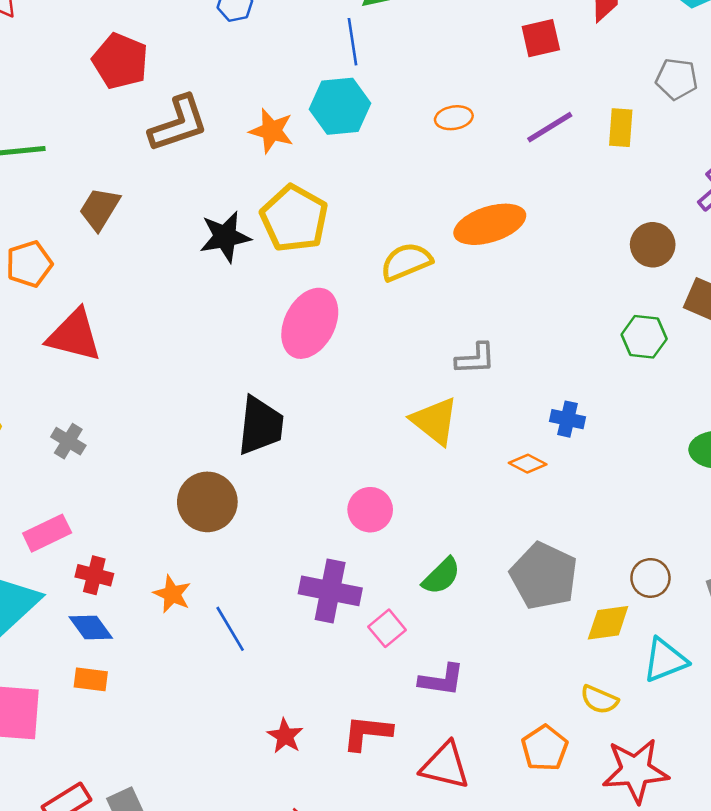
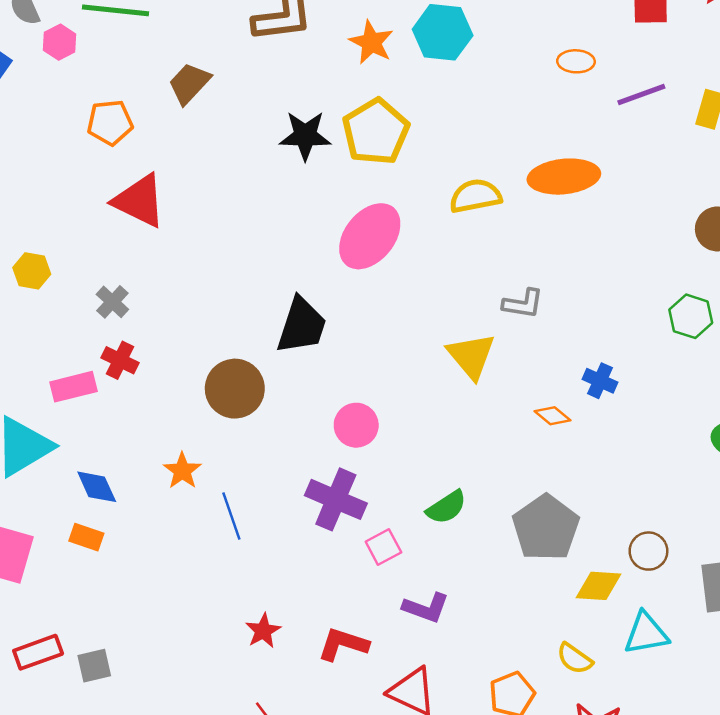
orange ellipse: (454, 118) -> (576, 61), moved
pink circle: (370, 510) -> (356, 425), moved
red cross: (94, 575) -> (120, 360), moved

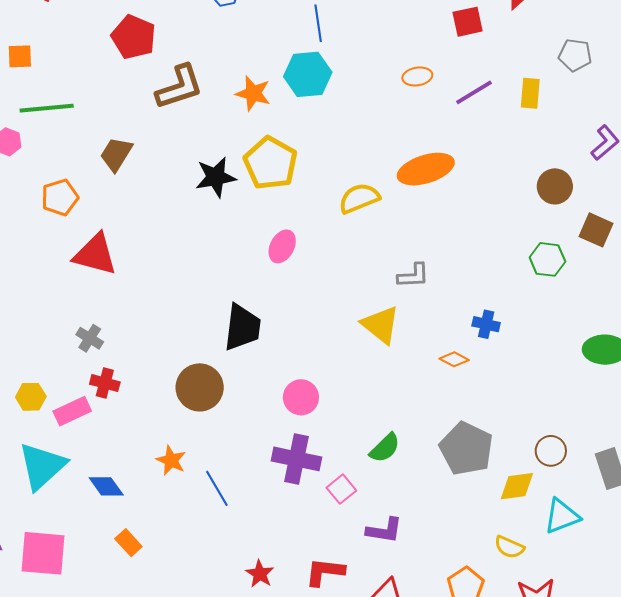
pink ellipse: (370, 236) -> (282, 246), size x0.6
yellow hexagon: (32, 271) -> (31, 397), moved
orange rectangle: (86, 537) -> (128, 543), moved, turned 40

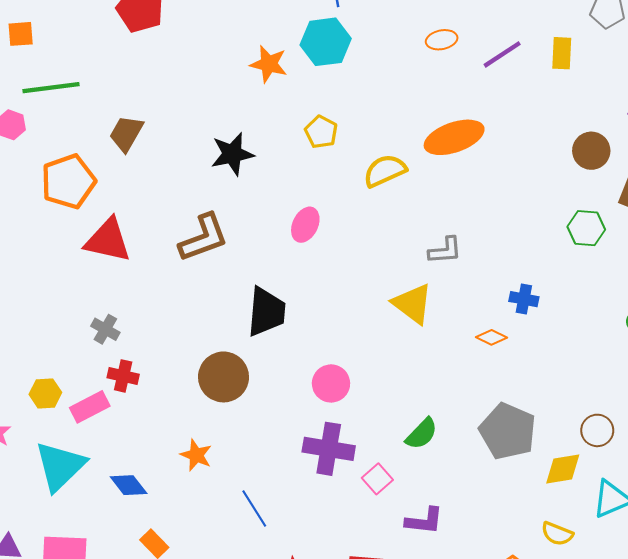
brown L-shape: (179, 87) -> (204, 238), moved
yellow pentagon: (271, 163) -> (321, 132), moved, size x0.6
orange pentagon: (60, 197) -> (68, 181), size x1.4
blue line: (217, 488) -> (254, 508), moved

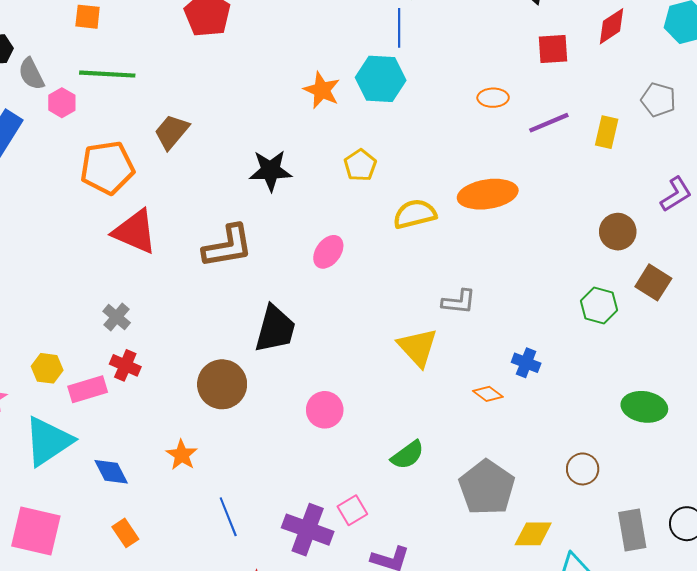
brown circle: (597, 430) -> (583, 469), moved
green semicircle: (422, 434) -> (408, 455), moved
purple cross: (329, 449) -> (308, 530), moved

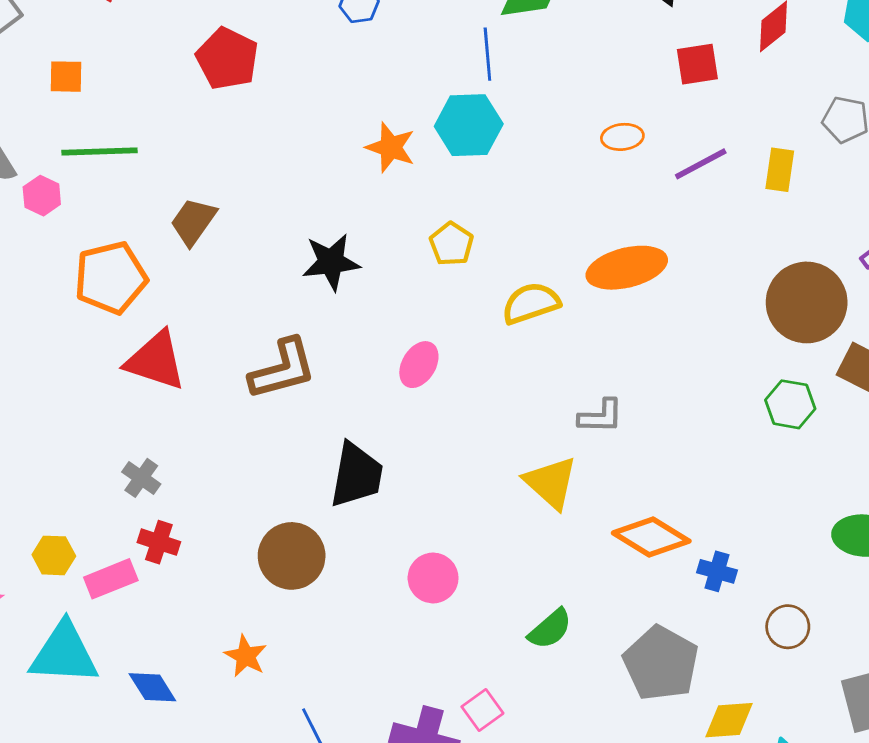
brown circle: (618, 232) -> (807, 302), size x1.6
blue cross: (526, 363) -> (717, 571), moved
orange diamond: (488, 394) -> (651, 537), size x1.8
cyan triangle: (48, 441) -> (64, 654), turned 42

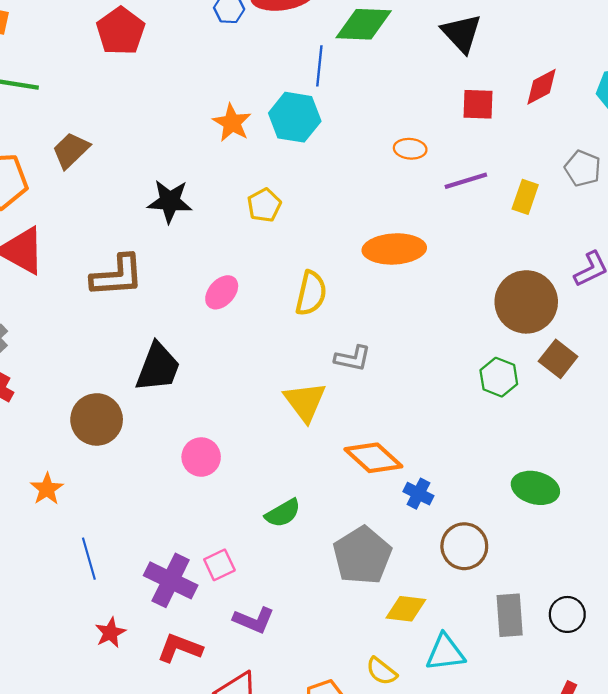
yellow semicircle: (531, 303) -> (311, 293), moved, turned 111
brown circle: (788, 627) -> (464, 546), size x1.4

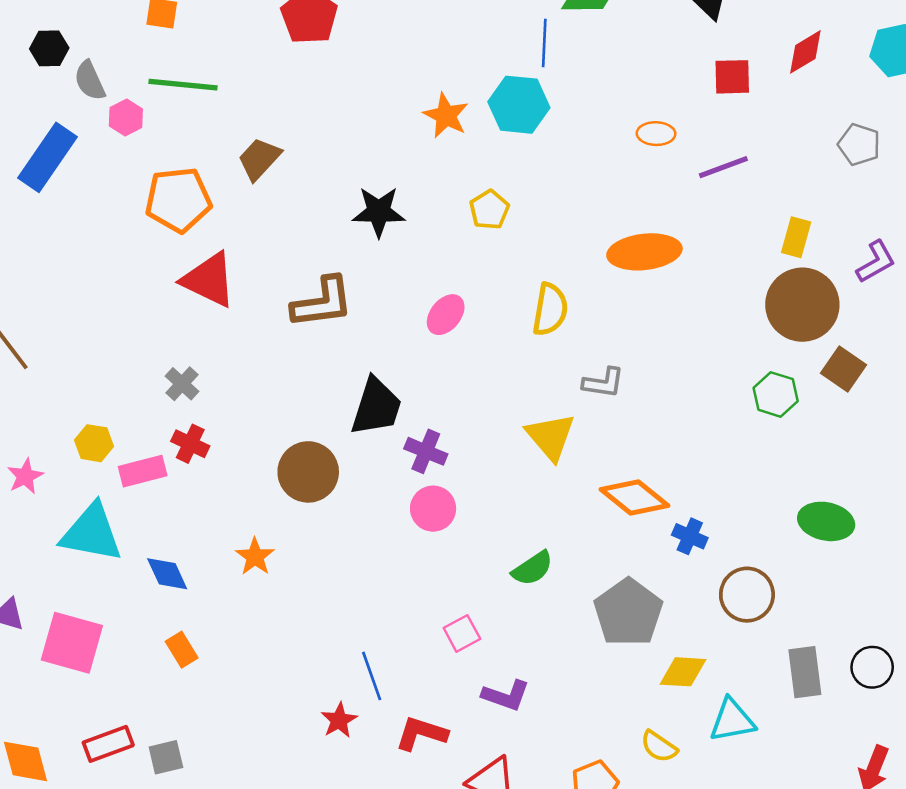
yellow rectangle: (525, 197) -> (796, 237), moved
blue line: (89, 559) -> (372, 676), moved
purple cross: (171, 580) -> (426, 451), moved, size x0.7

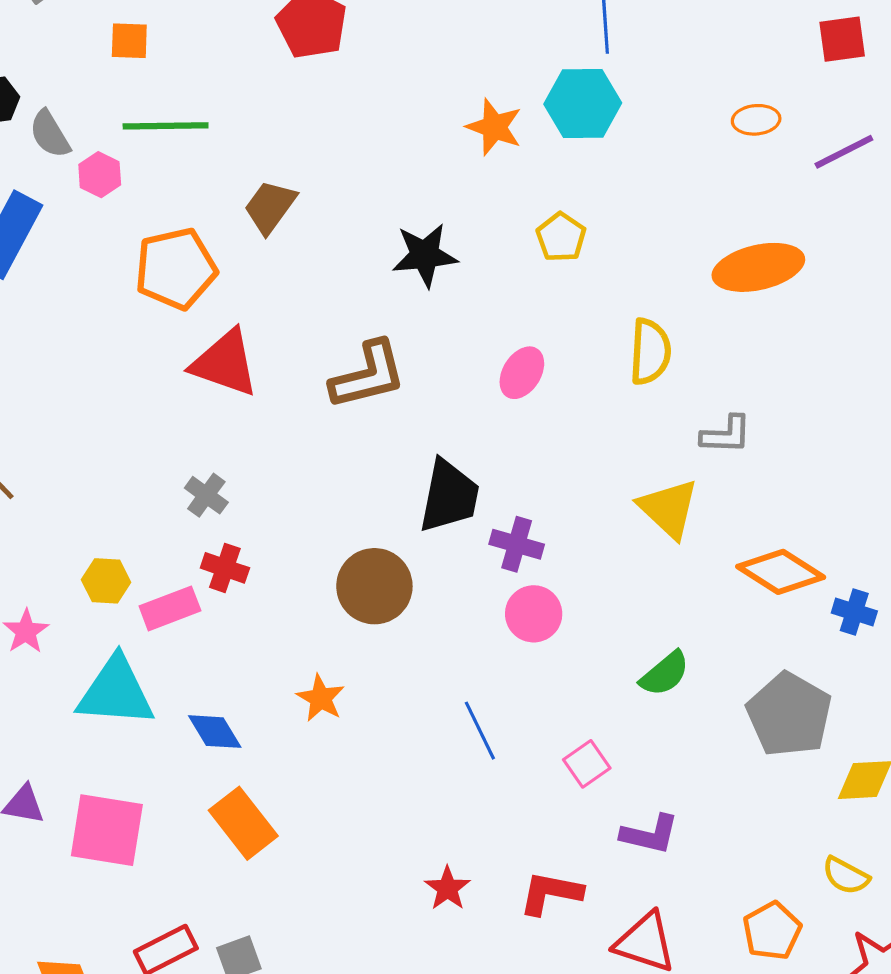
orange rectangle: (182, 650) -> (243, 823), size x1.6
blue line: (372, 676) -> (480, 731), moved

